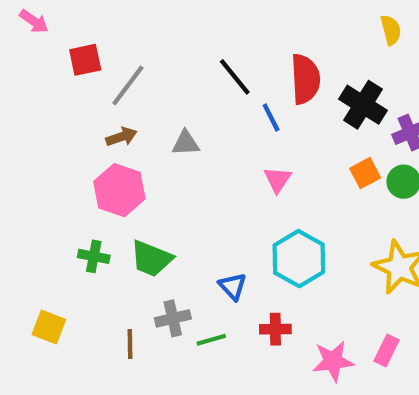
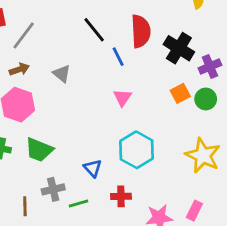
gray triangle: (186, 143) -> (62, 74), turned 42

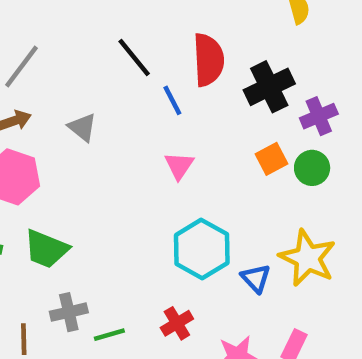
black cross: (179, 48) -> (269, 87), turned 32
blue triangle: (93, 168) -> (256, 278), moved
red cross: (121, 196) -> (177, 323), turned -30

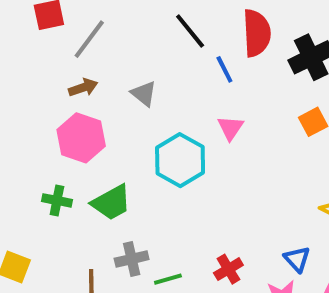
green trapezoid: (46, 249) -> (111, 203), turned -51
cyan hexagon: (202, 249) -> (180, 160), moved
blue triangle: (256, 278) -> (297, 259), moved

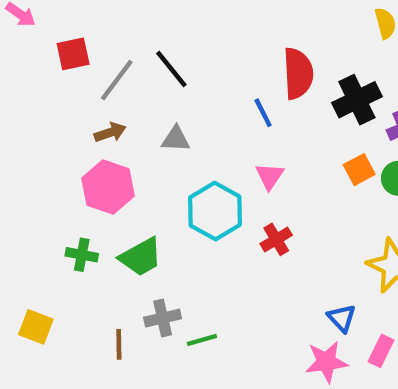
black line: (190, 31) -> (171, 69), moved
gray triangle: (144, 94) -> (176, 139), turned -36
red cross: (228, 269) -> (276, 239), moved

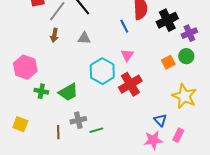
brown arrow: (110, 132) -> (54, 35), turned 120
orange square: (359, 170) -> (168, 62), moved
pink hexagon: (108, 187) -> (25, 67), moved
red cross: (276, 239) -> (130, 84), size x1.6

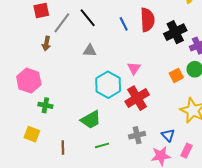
blue line: (124, 26) -> (124, 24), moved
brown arrow: (54, 35) -> (46, 43), moved
green trapezoid: (68, 92) -> (91, 120), moved
gray cross: (78, 120) -> (137, 135), moved
yellow square: (20, 124) -> (32, 134), moved

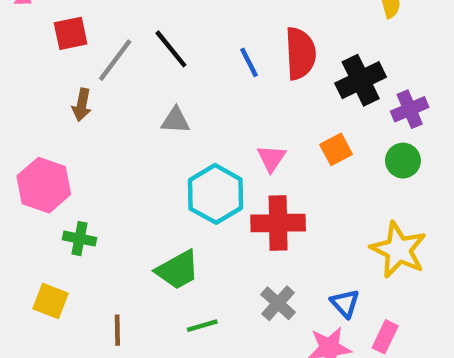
orange square: (176, 75) -> (336, 149), moved
red cross: (137, 98) -> (278, 223), turned 30
gray cross: (137, 135) -> (278, 303), turned -35

